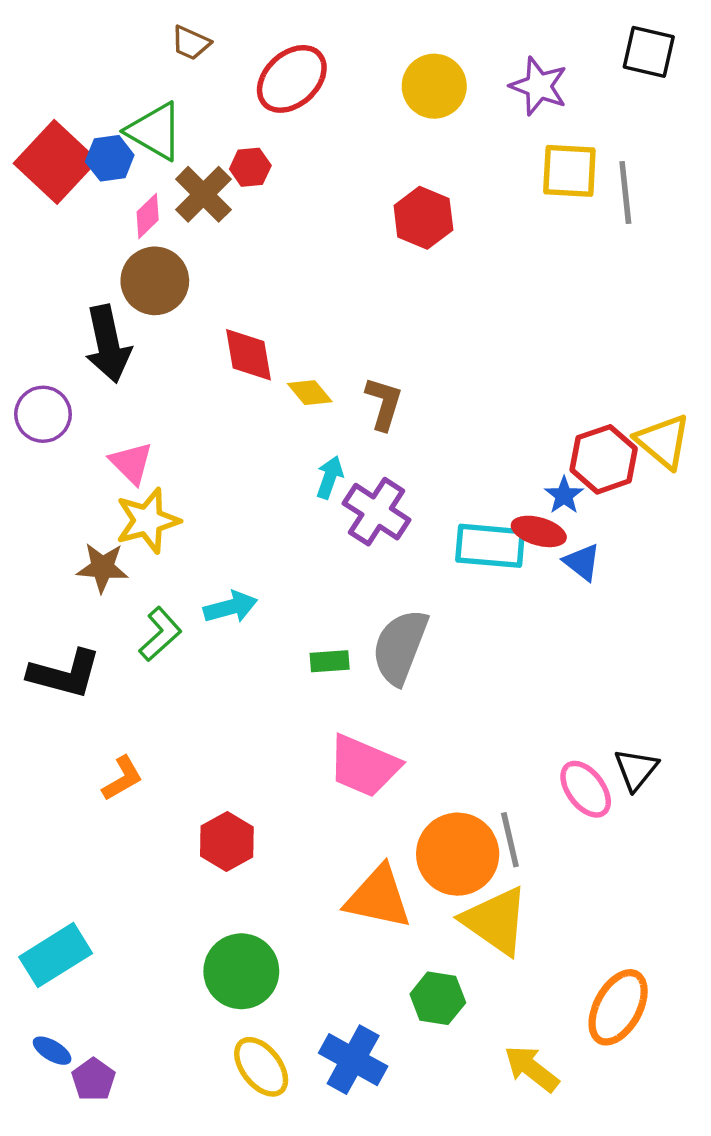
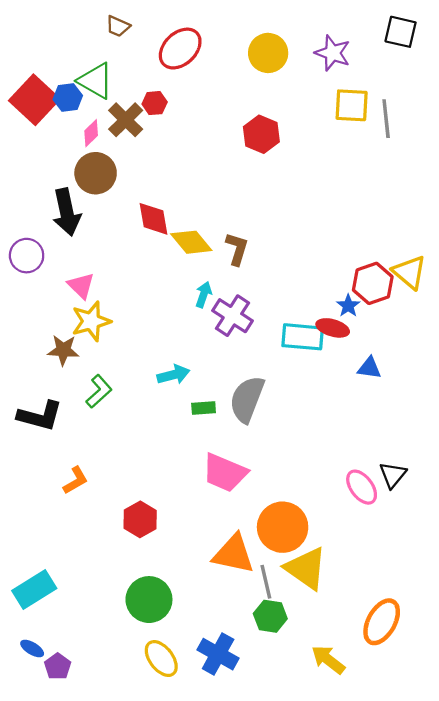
yellow diamond: (310, 393) -> (191, 242), size x1.5
blue triangle: (582, 562) -> (369, 368), moved, turned -30
cyan arrow: (231, 607) -> (173, 375), moved
gray line: (510, 840) -> (266, 582), moved

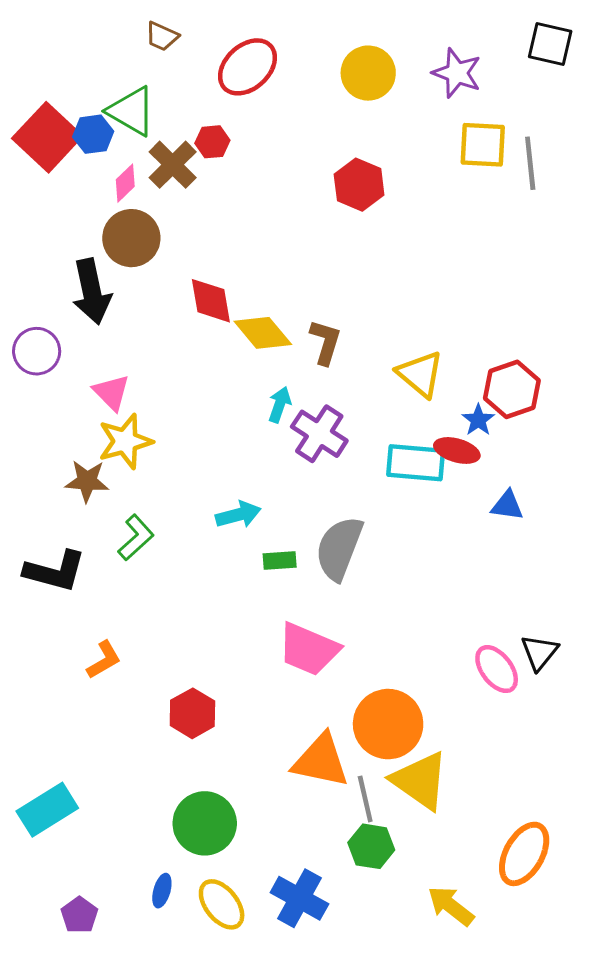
yellow triangle: (409, 272) -> (420, 374), moved
blue ellipse: (32, 648) -> (162, 891), moved, turned 75

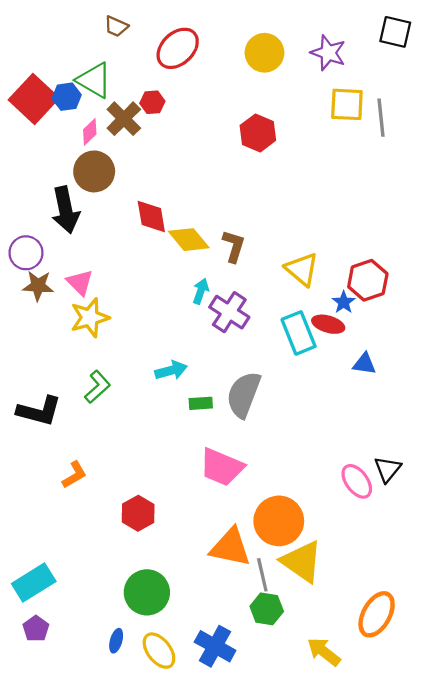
cyan rectangle: (416, 463) -> (299, 333), turned 63
brown star: (87, 481) -> (38, 286), moved
purple pentagon: (79, 915) -> (36, 629), moved

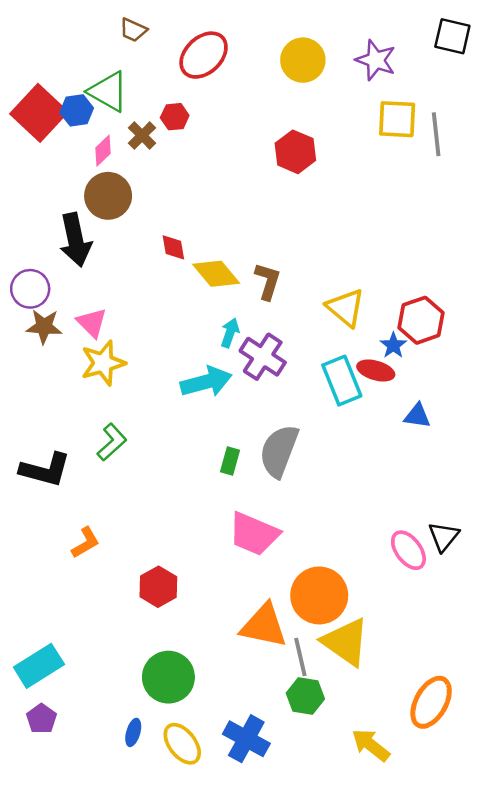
brown cross: (124, 119) -> (142, 135), size x0.7
red diamond: (151, 216) -> (173, 247), size x0.7
cyan arrow: (171, 370) -> (206, 382), moved, size x1.4
green rectangle: (201, 403) -> (230, 461), turned -70

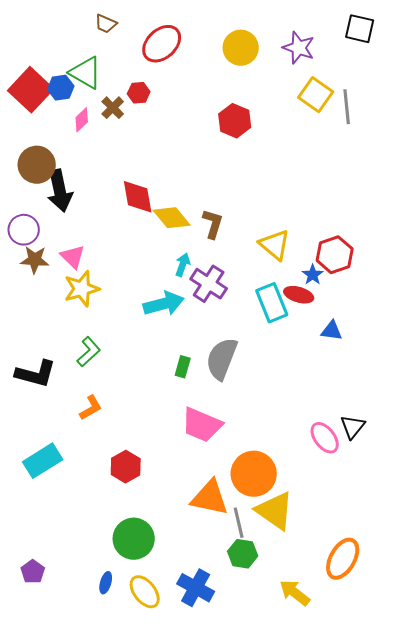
yellow square: (397, 119) -> (316, 95), turned 32
brown circle: (108, 196) -> (37, 165), moved
red diamond: (173, 247) -> (138, 197), size x1.6
orange L-shape: (85, 543) -> (91, 408), moved
cyan rectangle: (39, 666) -> (43, 461), moved

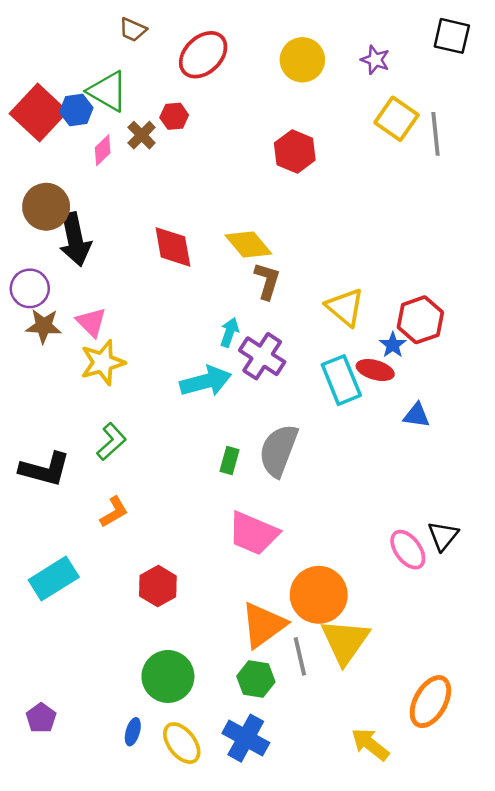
purple star: (299, 48) -> (375, 60), size x0.7
yellow diamond: (172, 218) -> (248, 244), moved
orange triangle: (210, 498) -> (263, 625), turned -48
yellow triangle: (275, 511) -> (345, 641), turned 30
green hexagon: (243, 554) -> (256, 679), moved

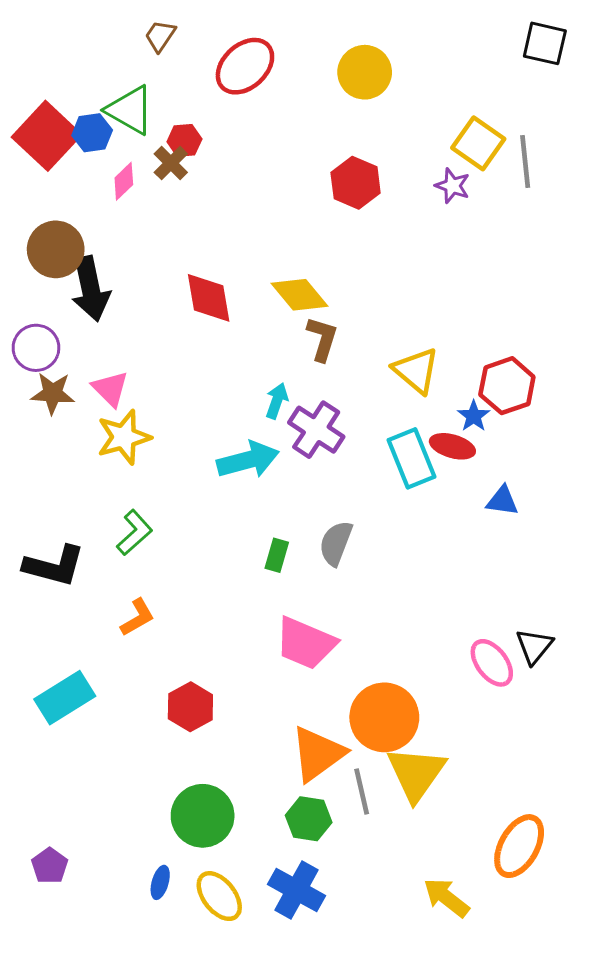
brown trapezoid: (133, 30) -> (160, 36), turned 100
purple star: (375, 60) -> (452, 186), moved
red hexagon: (174, 116) -> (184, 140), moved
gray semicircle: (278, 450) -> (336, 543), size x0.7

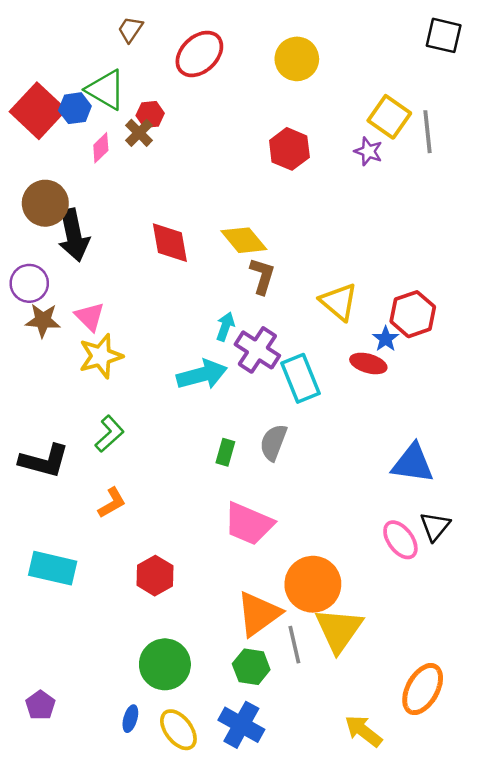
cyan rectangle: (412, 458) -> (301, 378), moved
blue triangle: (502, 501) -> (413, 463), moved, size x1.6
cyan rectangle: (65, 698) -> (53, 568), turned 45

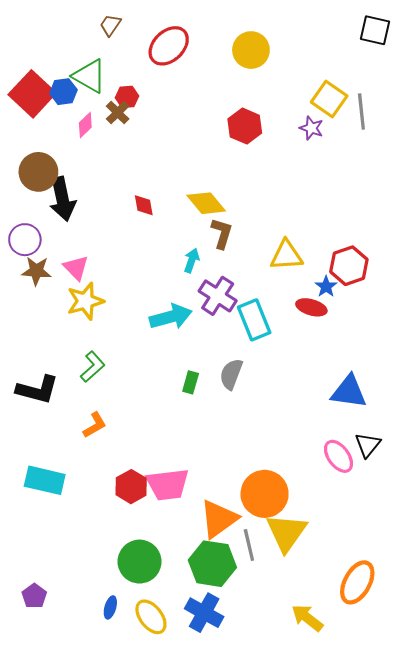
red diamond: (170, 243) -> (144, 205), size x0.6
yellow triangle: (339, 302) -> (286, 255), turned -44
cyan arrow: (225, 326) -> (192, 260), moved
pink trapezoid: (249, 524) -> (168, 484), moved, turned -30
green hexagon: (251, 667) -> (212, 564), size x1.5

